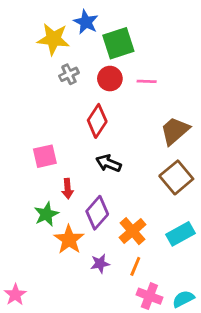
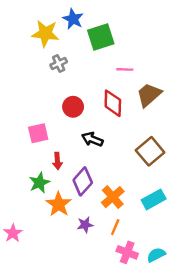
red circle: (110, 79) -> (73, 107), moved
red diamond: (97, 121) -> (113, 103), moved, turned -32
brown trapezoid: (175, 131) -> (149, 95), moved
pink star: (15, 295) -> (13, 233), moved

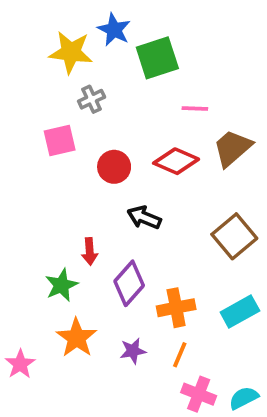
red diamond: (113, 103) -> (176, 161), turned -68
pink square: (38, 133) -> (60, 141), moved
orange cross: (113, 197) -> (176, 308), turned 30
orange star: (59, 204) -> (77, 338), moved

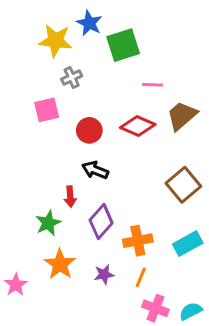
black arrow: (144, 218) -> (95, 170), moved

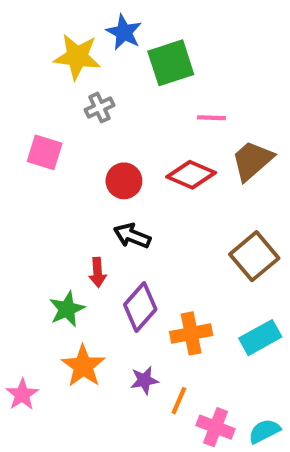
pink square: (47, 110) -> (45, 152), moved, turned 30
orange line: (141, 277) -> (179, 401), moved

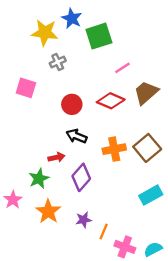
pink line: (211, 118) -> (122, 68), turned -35
red arrow: (97, 272) -> (57, 157), turned -98
orange cross: (191, 333) -> (114, 149), moved
pink star: (22, 395) -> (13, 200), moved

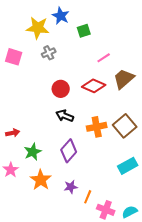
green square: (99, 36) -> (84, 31), size x0.6
pink square: (26, 88) -> (14, 57), moved
red arrow: (57, 157) -> (13, 133), moved

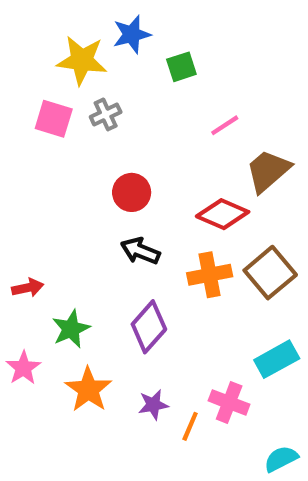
blue star: (61, 16) -> (132, 34), turned 30
pink square: (14, 57) -> (54, 119), moved
red diamond: (94, 86) -> (223, 214), moved
pink cross: (106, 210) -> (229, 403), moved

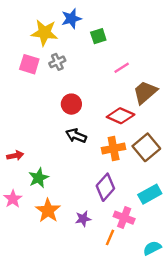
purple diamond: (149, 327) -> (105, 187), moved
orange line: (190, 426) -> (110, 237), moved

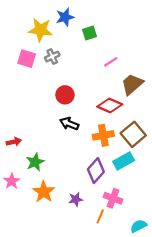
cyan rectangle: (150, 194) -> (124, 161), moved

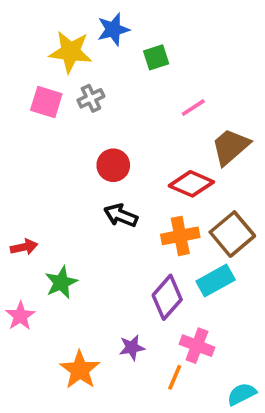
orange star: (44, 192) -> (80, 370), moved

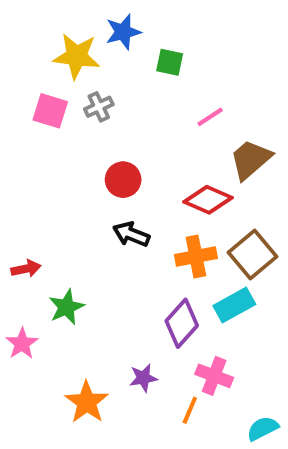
green square: (156, 57) -> (170, 62), turned 30

